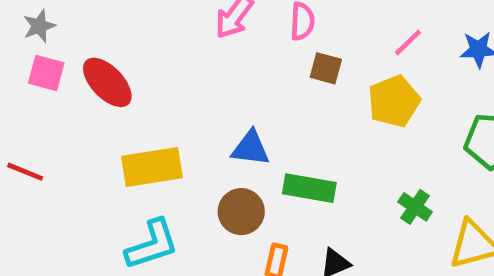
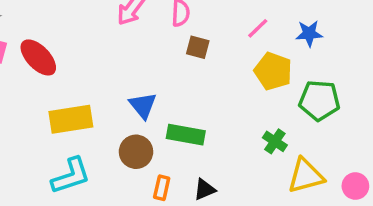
yellow pentagon: (394, 101) -> (273, 71), moved, turned -30
blue triangle: (251, 148) -> (143, 105), turned 44
green cross: (415, 207) -> (275, 141), moved

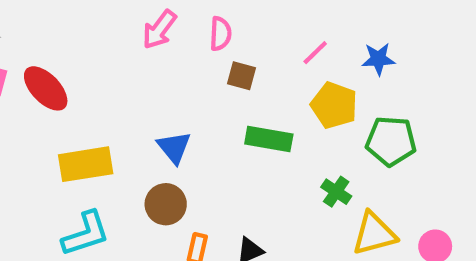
green rectangle: (186, 135) -> (269, 139), moved

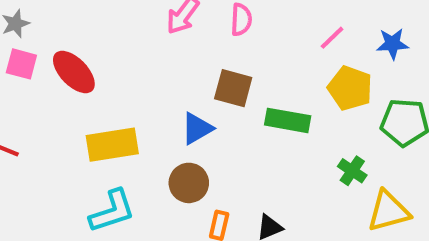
brown square: (241, 76) -> (233, 88), moved, size x1.4
blue triangle: (174, 147) -> (197, 128), turned 39

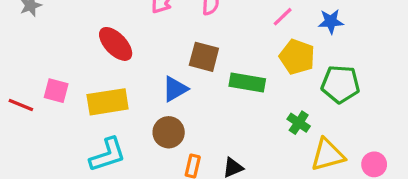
pink square: (21, 64) -> (56, 91), moved
red ellipse: (74, 72) -> (116, 44), moved

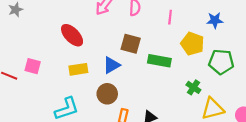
pink line: (283, 17) -> (170, 17), moved, turned -40
yellow rectangle: (108, 102) -> (78, 69), moved, size x0.7

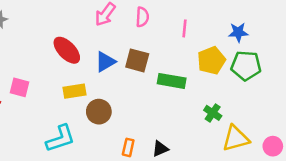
yellow pentagon: (192, 44) -> (211, 60), turned 30
green pentagon: (221, 62) -> (246, 66), moved
blue triangle: (111, 65) -> (105, 62), moved
brown circle: (107, 94) -> (99, 112), moved

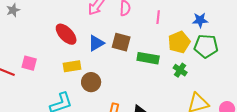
green cross: (213, 113) -> (180, 70), moved

